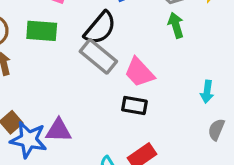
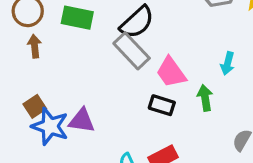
green arrow: (176, 25) -> (205, 98), moved
cyan arrow: (207, 92) -> (228, 63), moved

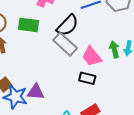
green arrow: (205, 98) -> (114, 49), moved

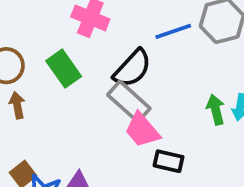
green rectangle: (28, 25) -> (64, 69), turned 48
pink trapezoid: (92, 56) -> (142, 130), moved

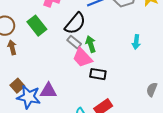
gray rectangle: (129, 102) -> (74, 42), size x0.6
green arrow: (216, 110) -> (91, 44), moved

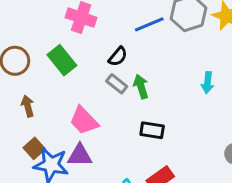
black semicircle: (75, 23) -> (118, 56), size x0.6
brown arrow: (12, 47) -> (28, 106), moved
pink trapezoid: (82, 58) -> (84, 120), moved

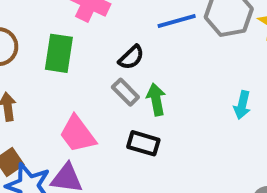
green rectangle: (62, 60) -> (59, 53), turned 40
black rectangle: (152, 130) -> (143, 143), moved

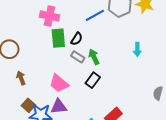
green rectangle: (59, 53) -> (58, 38), moved
black rectangle: (143, 143) -> (93, 80), turned -56

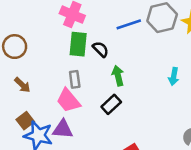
black semicircle: (77, 39) -> (101, 49), turned -88
gray rectangle: (78, 57) -> (75, 79), moved, turned 40
brown arrow: (21, 78) -> (22, 85), turned 144

